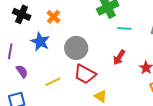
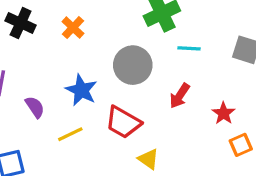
blue star: (40, 42) -> (81, 90), moved
gray circle: (76, 48) -> (133, 65), moved
purple semicircle: (22, 71) -> (35, 107), moved

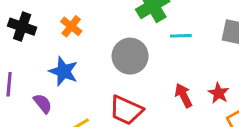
blue star: (81, 90) -> (63, 71), moved
red arrow: (180, 96) -> (183, 95), moved, turned 125

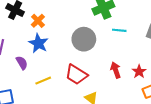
orange cross: (71, 26) -> (38, 21), moved

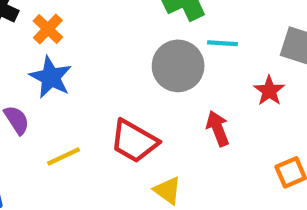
gray circle: (84, 39) -> (178, 66), moved
red star: (139, 72) -> (269, 91), moved

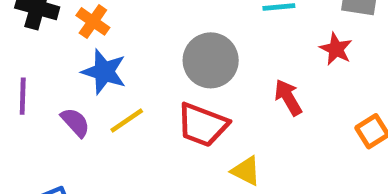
gray circle: (178, 66) -> (211, 60), moved
yellow line: (64, 156) -> (127, 120), moved

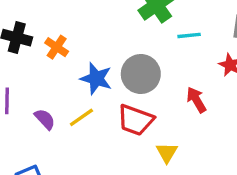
blue star: (104, 72) -> (96, 79), moved
yellow triangle: (246, 171) -> (167, 153), turned 35

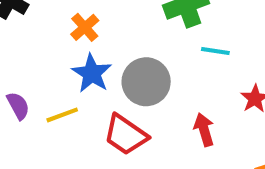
orange cross: (57, 47) -> (85, 27), moved

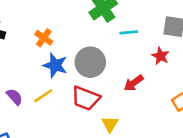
red arrow: (204, 130) -> (134, 83), turned -96

